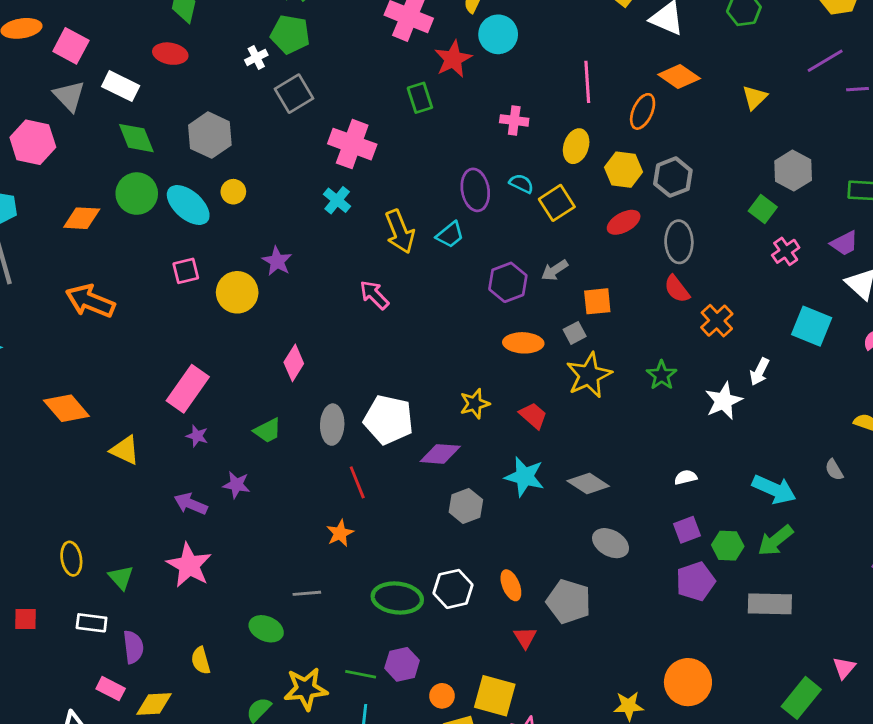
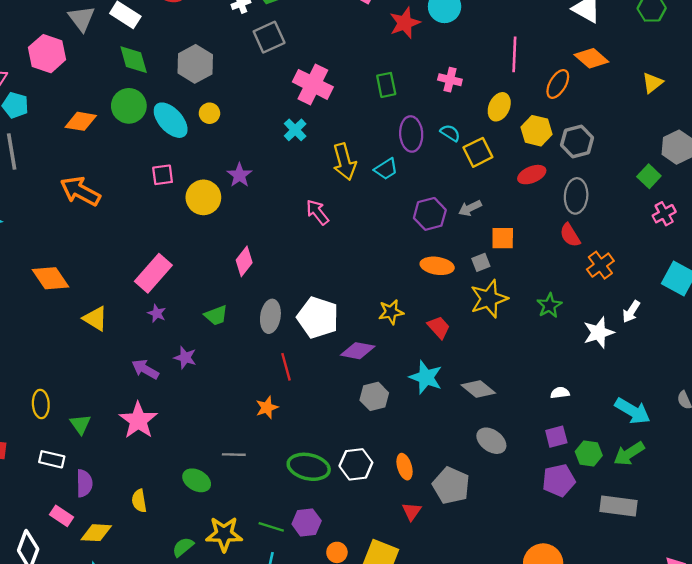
green rectangle: (420, 98) -> (386, 85), moved

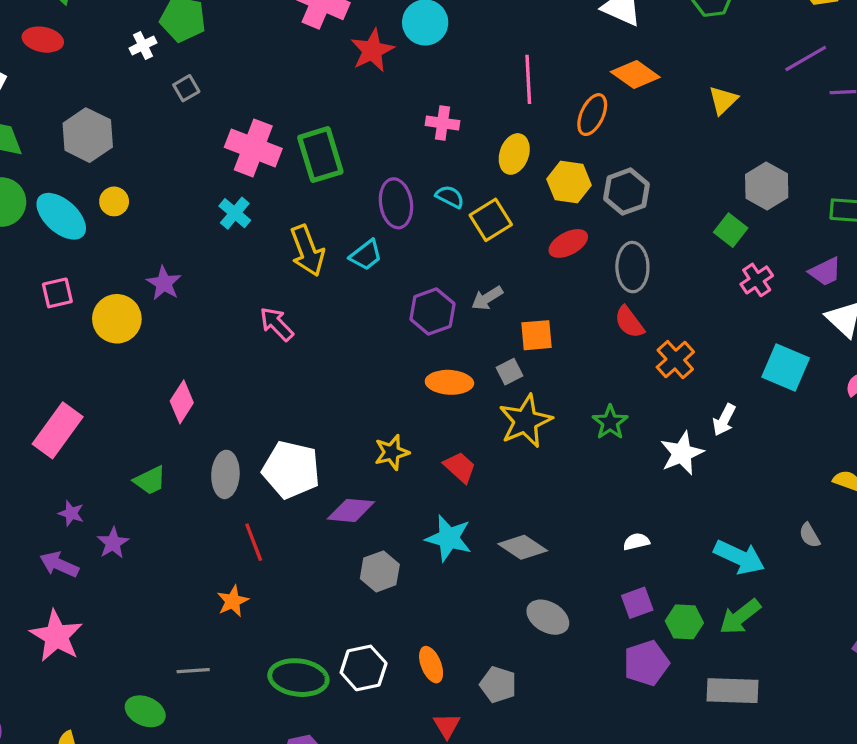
gray square: (269, 37) -> (186, 88), size x0.6
green rectangle: (386, 85) -> (320, 155), moved, size x1.5
purple star: (157, 313) -> (71, 513), moved
purple star: (185, 358) -> (113, 543), turned 30
gray pentagon: (451, 486) -> (498, 685), size x0.7

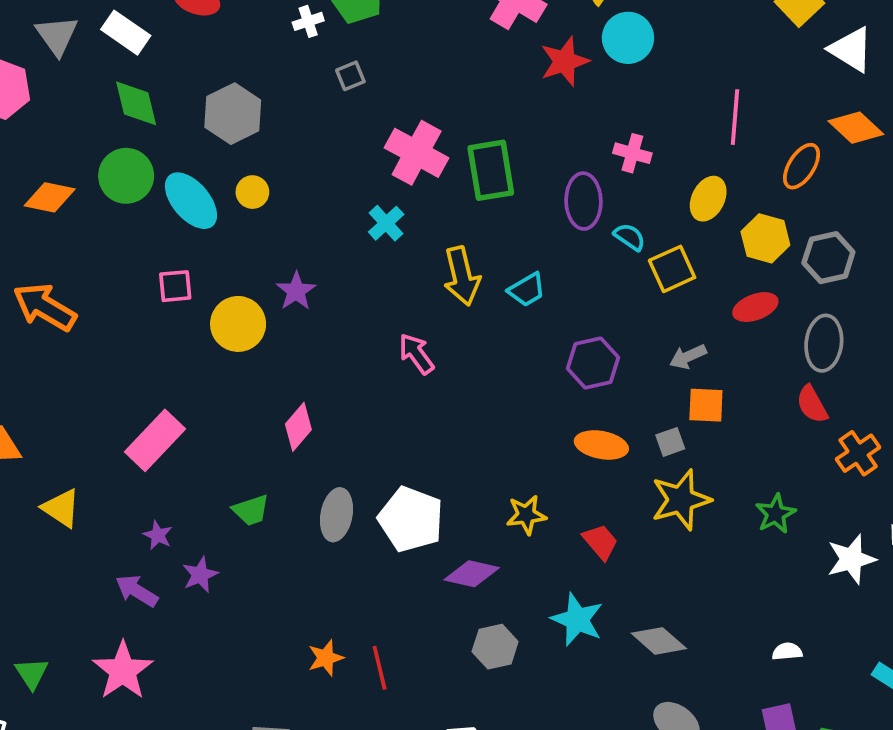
purple ellipse: (396, 203) -> (583, 201), moved
gray arrow: (487, 298) -> (688, 357), moved
red line: (254, 542) -> (380, 668), moved

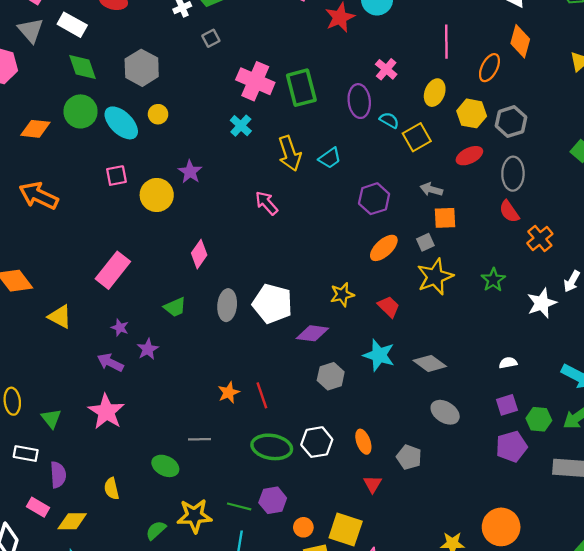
orange diamond: (856, 128) -> (520, 41), turned 68
pink cross: (632, 153) -> (386, 69), turned 30
gray arrow: (688, 357) -> (431, 189), turned 45
orange ellipse: (601, 445) -> (384, 248), turned -48

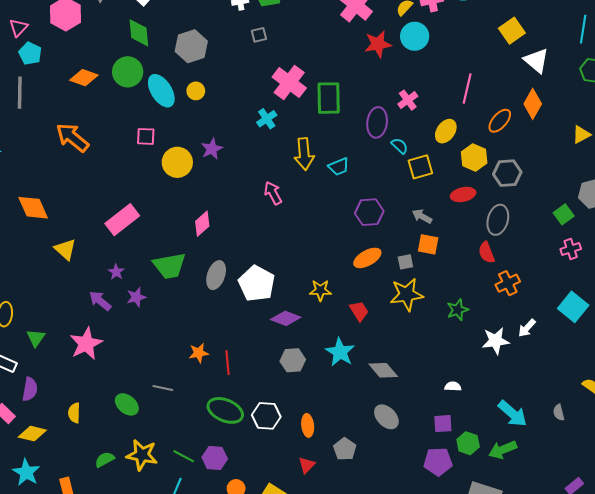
green trapezoid: (175, 307) -> (169, 266), size x1.6

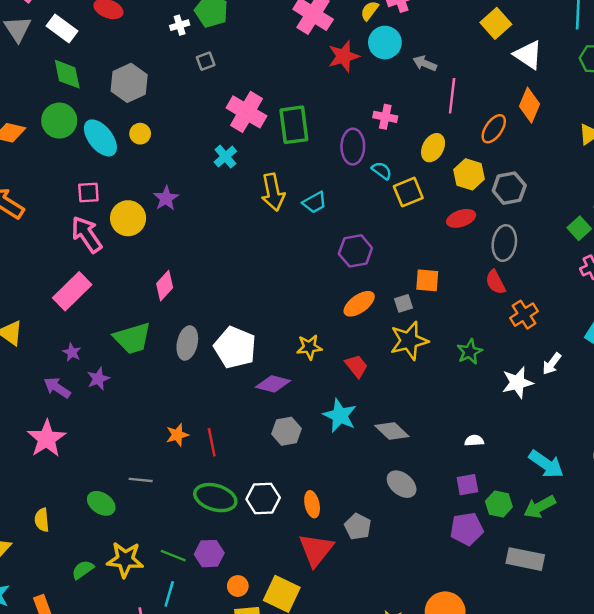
pink cross: (408, 100) -> (385, 117), turned -36
pink arrow: (273, 193) -> (87, 234), moved, size x1.4
gray arrow: (422, 216) -> (425, 63), moved
red triangle: (307, 465) -> (316, 550), size x1.8

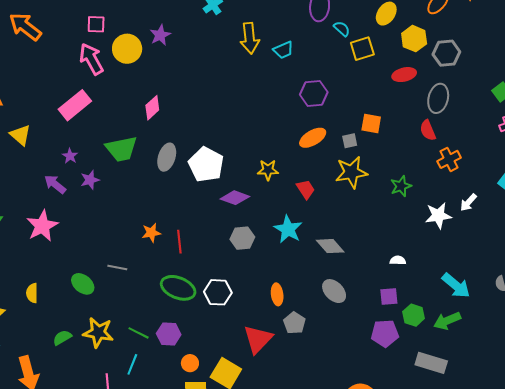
orange ellipse: (312, 504) -> (277, 294), moved

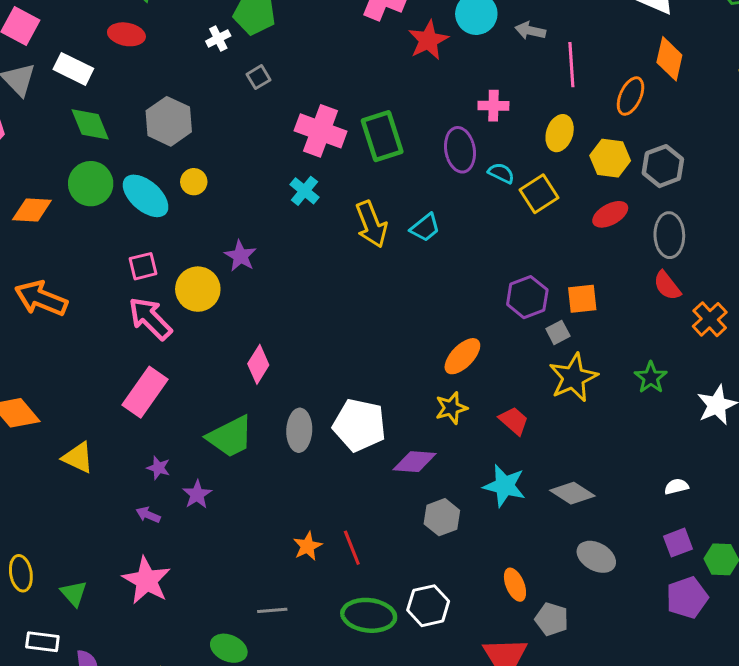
purple hexagon: (314, 93) -> (527, 297), moved
orange ellipse: (313, 138) -> (462, 356), moved
purple arrow: (55, 184) -> (148, 515), size x0.7

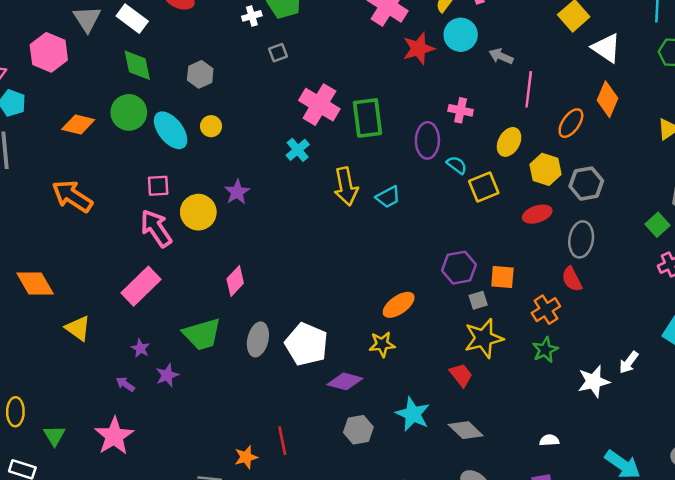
gray hexagon: (169, 121) -> (200, 74), size x0.7
orange cross: (710, 319) -> (546, 310), moved
red trapezoid: (514, 421) -> (461, 375), moved
orange star: (308, 546) -> (246, 457), moved

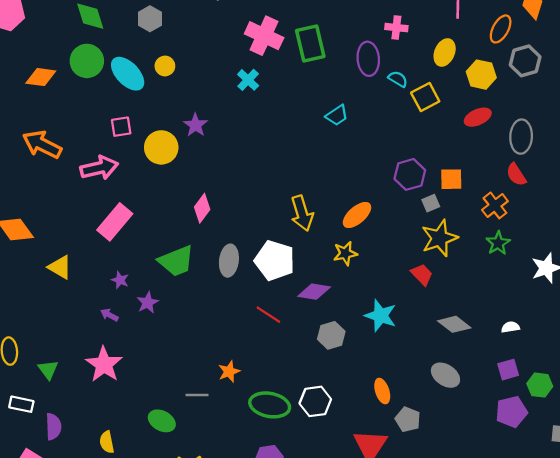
gray hexagon: (586, 184) -> (525, 61), moved
yellow arrow: (346, 186) -> (302, 213), moved
pink arrow: (156, 228) -> (99, 168), moved, turned 117
gray diamond: (466, 430) -> (454, 324), moved
red line: (282, 441) -> (268, 315), moved, turned -40

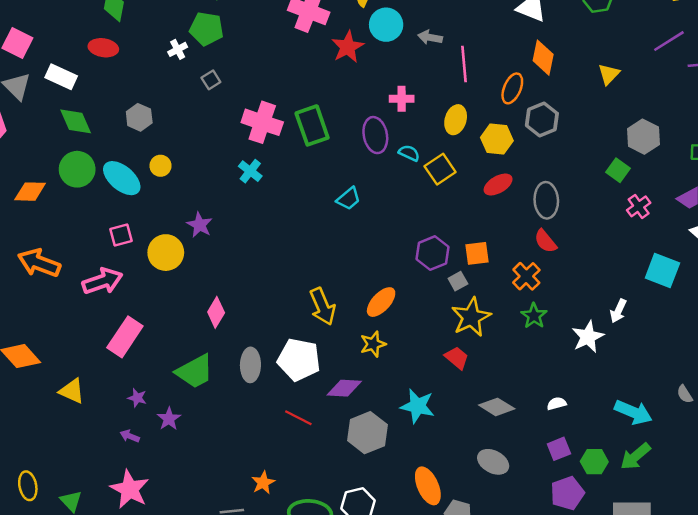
gray hexagon: (331, 335) -> (367, 433), size x1.4
orange ellipse: (382, 391) -> (428, 486), size x1.4

